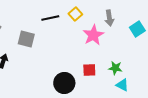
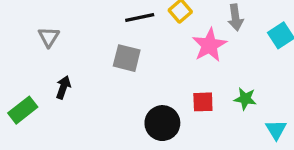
gray square: (26, 39) -> (127, 58), moved
cyan triangle: (122, 85) -> (276, 130), moved, turned 32

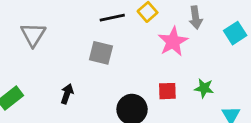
gray triangle: (49, 37) -> (33, 35), size x1.4
black arrow: (63, 87) -> (67, 94), moved

